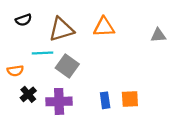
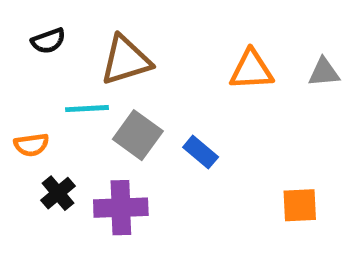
orange triangle: (104, 27) -> (251, 70), moved
orange square: (130, 99) -> (300, 205), moved
blue rectangle: (105, 100) -> (201, 152), moved, turned -42

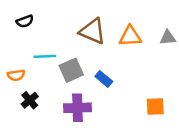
brown triangle: (126, 60) -> (93, 31), moved, turned 40
gray square: (138, 135) -> (71, 70), turned 30
purple cross: (121, 208) -> (77, 108), moved

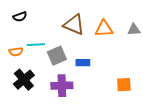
orange semicircle: (16, 75) -> (16, 52), moved
blue rectangle: (104, 79) -> (83, 63), turned -40
black cross: (30, 100) -> (24, 80), size x1.5

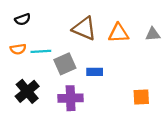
orange semicircle: (16, 52) -> (18, 49), moved

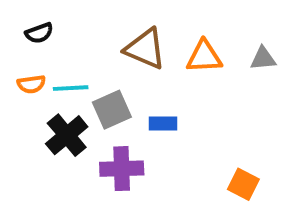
black cross: (27, 91) -> (67, 135), moved
orange square: (141, 97) -> (243, 184), moved, turned 30

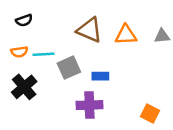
black cross: (67, 135) -> (24, 87), moved
purple cross: (122, 169) -> (89, 105), moved

